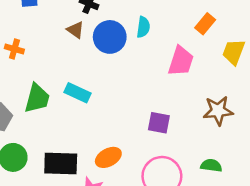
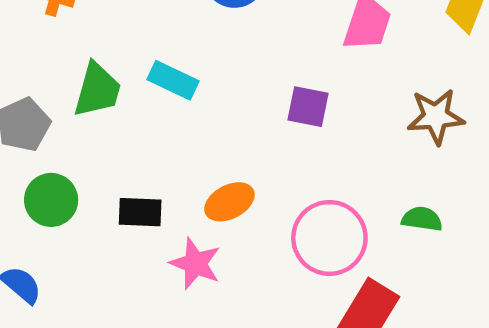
purple square: (159, 123) -> (308, 107), moved
black rectangle: (61, 163) -> (140, 212), size x0.7

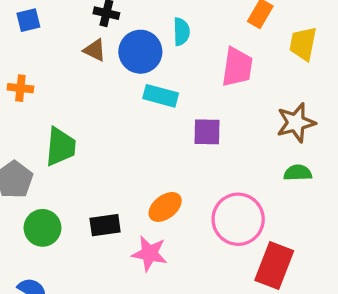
cyan rectangle: (173, 80) -> (161, 96), moved
green semicircle: (422, 219) -> (298, 173), moved

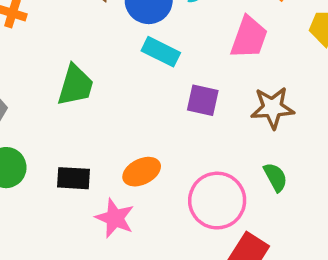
brown star: (296, 123) -> (272, 108), moved
green trapezoid: (61, 147) -> (75, 85), moved
green semicircle: (298, 173) -> (275, 177), moved, turned 52

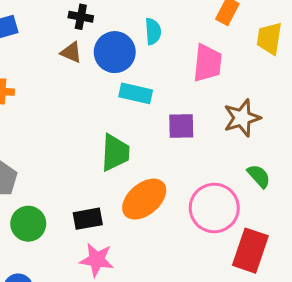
green trapezoid: (75, 85) -> (115, 153), moved
orange ellipse: (142, 172) -> (144, 199), size x1.4
pink star: (115, 218) -> (97, 260), moved

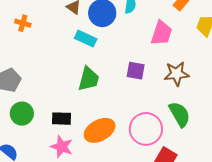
cyan rectangle: (136, 93) -> (86, 39), moved
green semicircle: (259, 176) -> (180, 114), size x1.5
orange ellipse: (144, 199) -> (100, 130), moved

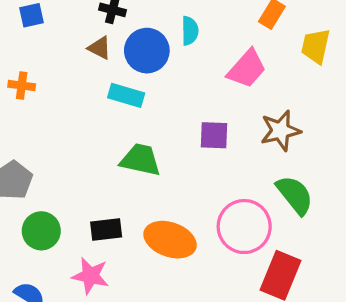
pink trapezoid: (162, 33) -> (247, 69), turned 32
green trapezoid: (89, 79) -> (140, 160), turned -84
orange ellipse: (100, 130) -> (170, 240), turned 56
pink star: (62, 147) -> (90, 276), moved

